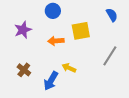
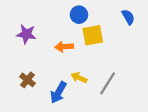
blue circle: (53, 11) -> (79, 15), moved
purple star: (23, 30) -> (26, 34), turned 30
gray line: (110, 56) -> (108, 83), moved

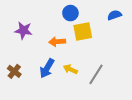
blue semicircle: (128, 17) -> (114, 15), turned -80
brown cross: (27, 80) -> (14, 71), moved
blue arrow: (58, 92) -> (47, 68), moved

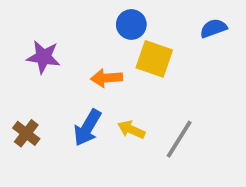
yellow square: (83, 31) -> (154, 59), turned 30

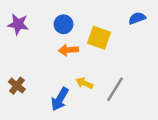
blue circle: (131, 24) -> (63, 24), moved
purple star: (43, 57) -> (18, 24), moved
blue arrow: (87, 128) -> (60, 99), moved

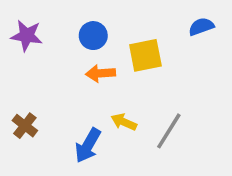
yellow square: (99, 38) -> (145, 55), turned -30

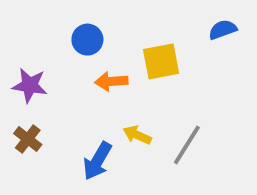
purple star: (27, 36) -> (30, 85), moved
blue circle: (93, 36) -> (87, 40), moved

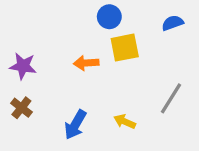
blue circle: (87, 40) -> (109, 17), moved
yellow arrow: (137, 135) -> (125, 122), moved
gray line: (187, 145) -> (171, 98), moved

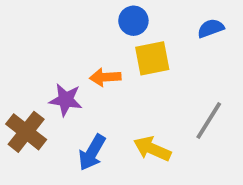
purple star: (23, 66) -> (66, 100), moved
brown cross: (21, 108) -> (26, 132), size x1.5
yellow arrow: (125, 122) -> (152, 149), size x1.4

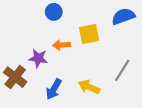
blue circle: (133, 21) -> (54, 12), moved
blue semicircle: (211, 28) -> (123, 16), size x1.5

